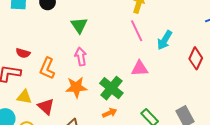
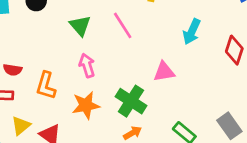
pink line: (137, 31) -> (123, 25), moved
yellow triangle: (24, 97) -> (21, 126), turned -42

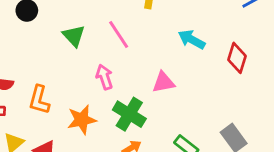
cyan arrow: (192, 32) -> (192, 39), turned 95
pink arrow: (87, 65) -> (104, 77), moved

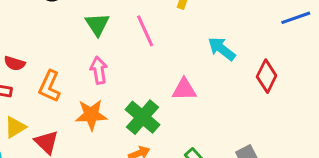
pink arrow: (104, 77) -> (99, 70), moved

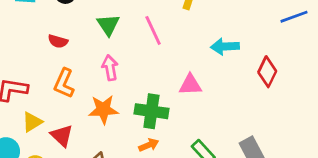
cyan arrow: (222, 49) -> (225, 46), turned -40
red semicircle: (15, 63) -> (58, 41), moved
green cross: (143, 117) -> (151, 111), turned -32

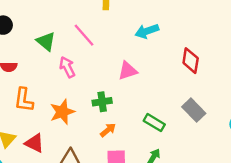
pink arrow: (110, 68) -> (67, 67), moved
red diamond: (267, 72) -> (191, 61), moved
green cross: (151, 111) -> (102, 102), size x0.7

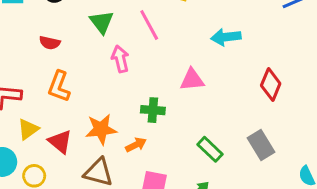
orange star: (62, 112) -> (101, 129), moved
orange arrow: (108, 130) -> (136, 145), moved

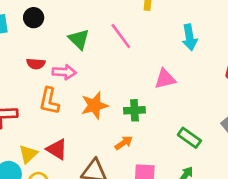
cyan arrow: (226, 37) -> (190, 37), turned -85
pink arrow: (120, 59) -> (64, 72), moved, turned 115
yellow triangle: (28, 129) -> (28, 154), moved
orange star: (101, 129) -> (94, 105), moved

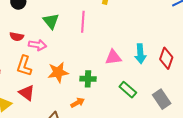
pink line: (121, 36) -> (83, 22), turned 35
cyan arrow: (190, 37) -> (140, 54), moved
green rectangle: (189, 138) -> (128, 90), moved
red triangle: (57, 149) -> (27, 93), moved

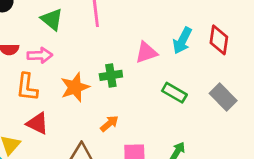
cyan arrow: (140, 54) -> (182, 41), turned 42
green cross: (88, 79) -> (111, 75), moved

